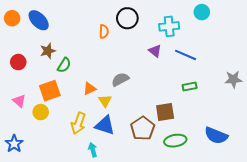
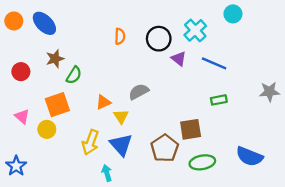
black circle: (127, 18) -> (159, 39), moved
cyan cross: (169, 26) -> (195, 30), turned -36
blue triangle: (105, 125) -> (121, 145), turned 30

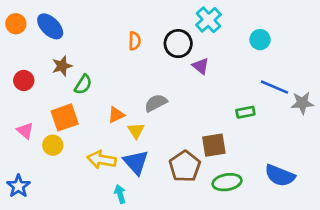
cyan circle: (233, 14) -> (260, 40), moved
cyan cross: (195, 30) -> (209, 20), moved
blue line: (214, 63) -> (275, 87), moved
yellow arrow: (90, 142) -> (102, 160), turned 80

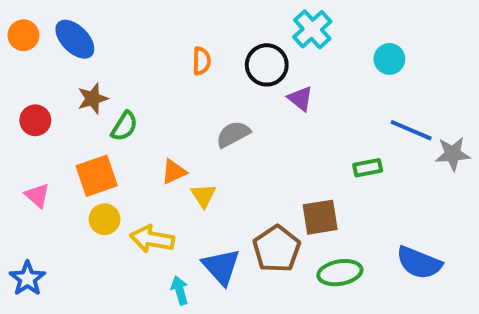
gray semicircle: (156, 103) -> (233, 134), moved
yellow circle: (53, 145) -> (105, 219), moved
blue triangle: (136, 162) -> (221, 267), moved

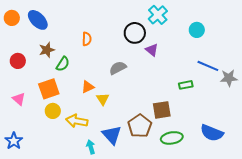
orange semicircle: (201, 61) -> (87, 39), moved

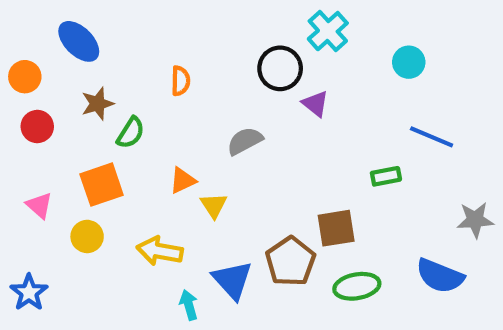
orange circle: (12, 18) -> (25, 77), moved
gray star: (229, 78) -> (475, 220), moved
yellow circle: (53, 111) -> (87, 236), moved

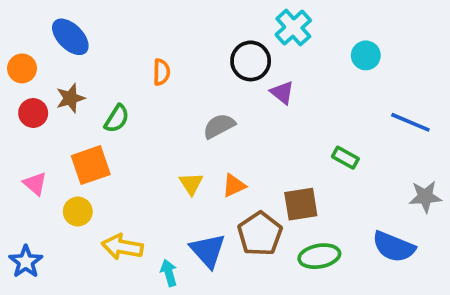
brown star: (97, 104) -> (70, 98), moved
blue line: (432, 137) -> (410, 122), moved
green rectangle: (386, 176) -> (345, 158), turned 40
orange triangle: (183, 180) -> (234, 185), moved
yellow arrow: (160, 251) -> (122, 247), moved

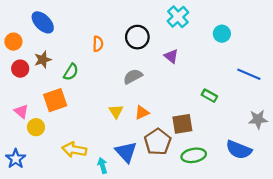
black circle: (251, 61) -> (137, 37), moved
yellow circle: (78, 212) -> (36, 127), moved

